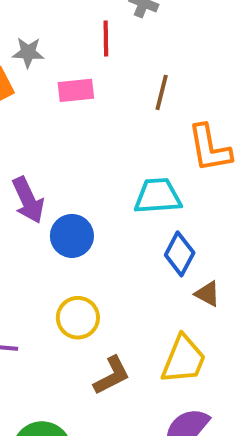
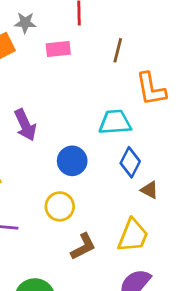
blue circle: (72, 236) -> (72, 161), moved

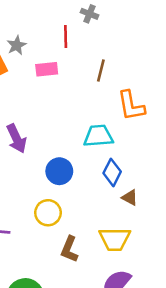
gray star: (25, 23) -> (17, 45), turned -30
yellow trapezoid: (133, 235) -> (115, 239), turned 68
brown L-shape: (83, 247) -> (69, 249), turned 140

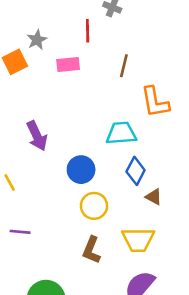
yellow circle: (48, 213) -> (94, 206), moved

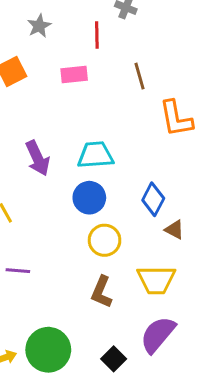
gray star: (37, 40) -> (39, 26), moved
brown line: (124, 66) -> (140, 76), turned -30
cyan trapezoid: (121, 133) -> (95, 155), moved

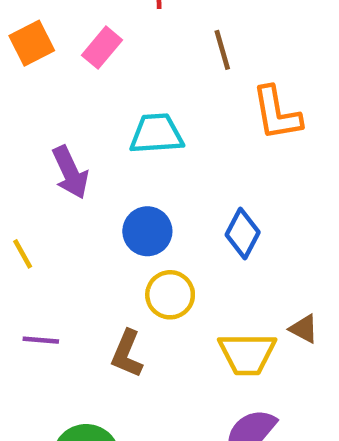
pink rectangle: (74, 74) -> (102, 48), moved, turned -44
cyan trapezoid: (95, 155) -> (156, 134), moved
brown triangle: (174, 230) -> (304, 329), moved
brown L-shape: (101, 292) -> (127, 354), moved

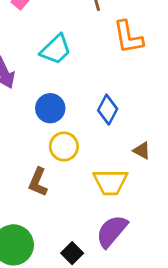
cyan trapezoid: (156, 134) -> (56, 49), turned 140
brown triangle: (304, 329) -> (142, 151), moved

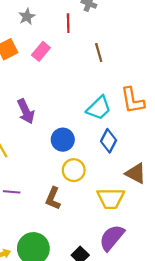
orange L-shape: (128, 37) -> (132, 100), moved
cyan trapezoid: (56, 49) -> (99, 108), moved
brown triangle: (142, 151) -> (136, 173), size x1.5

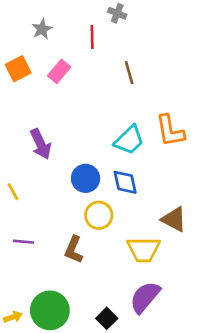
blue diamond: (109, 141) -> (125, 182), moved, turned -40

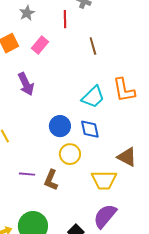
purple arrow: (41, 144) -> (26, 84), moved
purple line: (23, 242) -> (27, 174), moved

